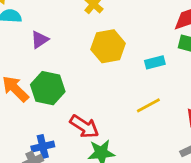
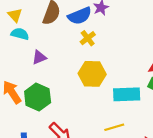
cyan rectangle: (155, 62) -> (127, 94), size x1.6

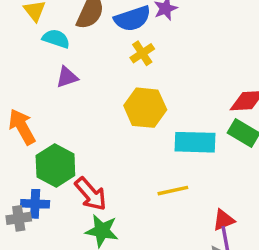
cyan semicircle: (20, 34) -> (56, 39), moved
green hexagon: (38, 97) -> (55, 165), moved

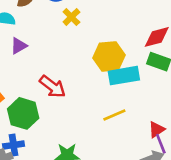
yellow hexagon: (145, 108) -> (109, 56), moved
red arrow: (91, 194) -> (52, 87), moved

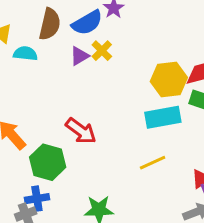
purple triangle: (19, 46) -> (79, 56), moved
yellow hexagon: (109, 56) -> (169, 80), moved

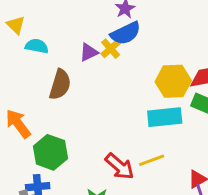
blue semicircle: (87, 23) -> (126, 33), moved
brown semicircle: (50, 24) -> (60, 85), moved
red arrow: (81, 131) -> (120, 166), moved

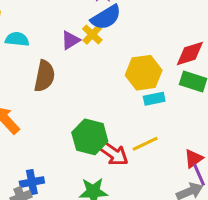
yellow hexagon: (173, 81) -> (144, 73), moved
cyan rectangle: (165, 117) -> (154, 99), size x0.6
green hexagon: (50, 152) -> (90, 137), moved

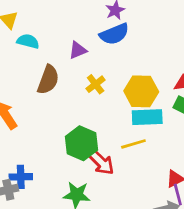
yellow cross: (92, 34) -> (96, 84), moved
cyan rectangle: (154, 99) -> (147, 117), size x1.5
yellow line: (145, 144) -> (133, 144), moved

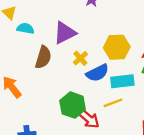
blue semicircle: (114, 34) -> (97, 73), moved
purple triangle: (78, 50) -> (65, 33), size x1.6
yellow hexagon: (141, 91) -> (117, 47), moved

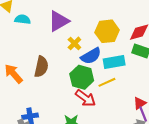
brown semicircle: (43, 57) -> (41, 67), moved
green hexagon: (73, 105) -> (82, 77), moved

